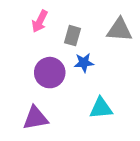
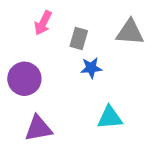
purple circle: (50, 73) -> (24, 79), moved

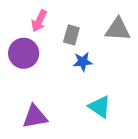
purple circle: (24, 79) -> (24, 53), moved
cyan triangle: (110, 118) -> (100, 107), turned 40

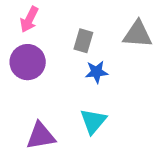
pink arrow: (39, 21) -> (29, 19), moved
cyan triangle: (100, 107) -> (93, 121), moved, turned 35

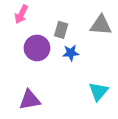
purple circle: (28, 62) -> (37, 48), moved
cyan triangle: (93, 121) -> (98, 91), moved

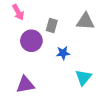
pink arrow: (21, 14) -> (18, 12), turned -56
blue star: (71, 53) -> (63, 53), moved

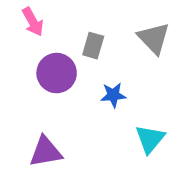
gray triangle: (85, 21) -> (154, 38), turned 42

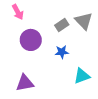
gray rectangle: (93, 46) -> (62, 25), moved, turned 40
cyan triangle: (150, 139) -> (82, 76), turned 30

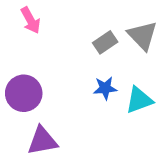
purple circle: (31, 40) -> (24, 93), moved
cyan triangle: (82, 76) -> (139, 100), moved

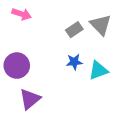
pink arrow: (30, 20) -> (22, 14), turned -42
purple triangle: (42, 141) -> (30, 99), turned -30

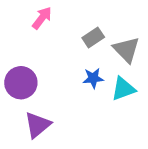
pink arrow: (22, 14) -> (42, 18), moved, turned -72
gray triangle: (101, 25) -> (126, 50), moved

